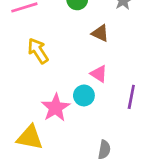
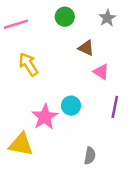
pink triangle: (99, 74) -> (101, 72), moved

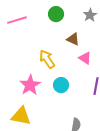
yellow arrow: (28, 64) -> (47, 59), moved
pink star: (45, 117) -> (30, 85), moved

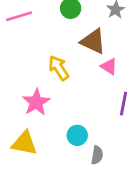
brown triangle: (73, 39) -> (93, 41), size x1.5
cyan circle: (61, 85) -> (77, 135), moved

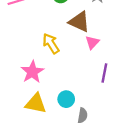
pink triangle: (109, 67) -> (92, 42), turned 40
yellow triangle: (24, 143) -> (36, 103), moved

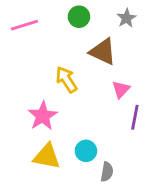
pink triangle: (92, 42) -> (121, 89), moved

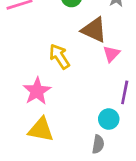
pink triangle: (121, 89) -> (111, 54), moved
cyan circle: (86, 151) -> (109, 119), moved

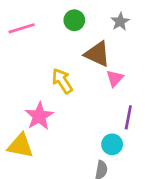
yellow triangle: (41, 130) -> (20, 146), moved

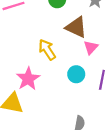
cyan circle: (112, 144) -> (76, 74), moved

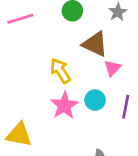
pink star: (28, 79) -> (64, 105), moved

